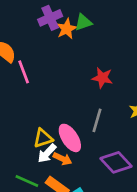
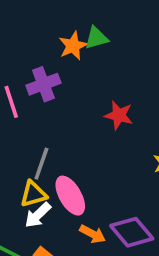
purple cross: (50, 18) -> (43, 84), moved
gray line: (97, 120) -> (41, 164), moved
orange arrow: (63, 159) -> (93, 234), moved

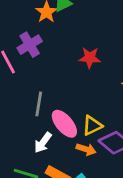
yellow triangle: (33, 194) -> (92, 126), moved

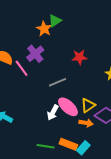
gray line: (39, 104) -> (58, 82), moved, turned 66
white arrow: (43, 143) -> (53, 113), moved

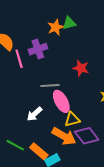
pink ellipse: (68, 107) -> (61, 101), moved
orange arrow: (86, 123) -> (64, 136), size x1.6

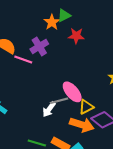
pink line: (19, 59) -> (23, 60), turned -42
red star: (81, 68) -> (76, 36), moved
gray line: (50, 85) -> (59, 101), moved

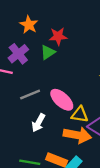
green triangle: (64, 15) -> (48, 52), moved
gray line: (59, 101) -> (30, 95), moved
yellow triangle: (86, 107) -> (80, 115), turned 42

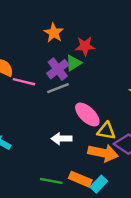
purple cross: (18, 54) -> (58, 69), moved
gray line: (30, 95) -> (58, 88), moved
white arrow: (38, 123) -> (62, 139), turned 60

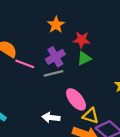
green triangle: (73, 63) -> (84, 58), moved

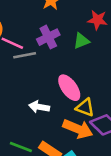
red star: (82, 40) -> (97, 20), moved
gray line: (54, 73) -> (25, 55), moved

